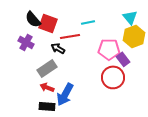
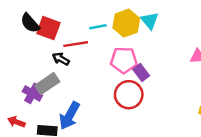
yellow hexagon: (134, 36) -> (126, 23), moved
purple cross: (26, 42) -> (32, 93), moved
red arrow: (47, 87) -> (16, 122), moved

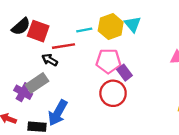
black semicircle: (30, 23) -> (21, 26), turned -90

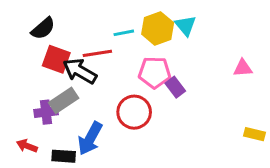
red square: (38, 31) -> (56, 59), moved
black arrow: (50, 60) -> (80, 71), size x1.6
purple cross: (23, 92) -> (46, 112), turned -36
red circle: (113, 93) -> (134, 112), moved

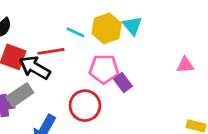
cyan line: (124, 33) -> (75, 32), turned 36

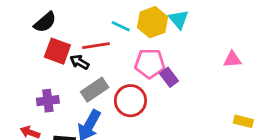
black arrow: (35, 68) -> (80, 62), size x0.6
gray rectangle: (20, 95) -> (95, 90), moved

